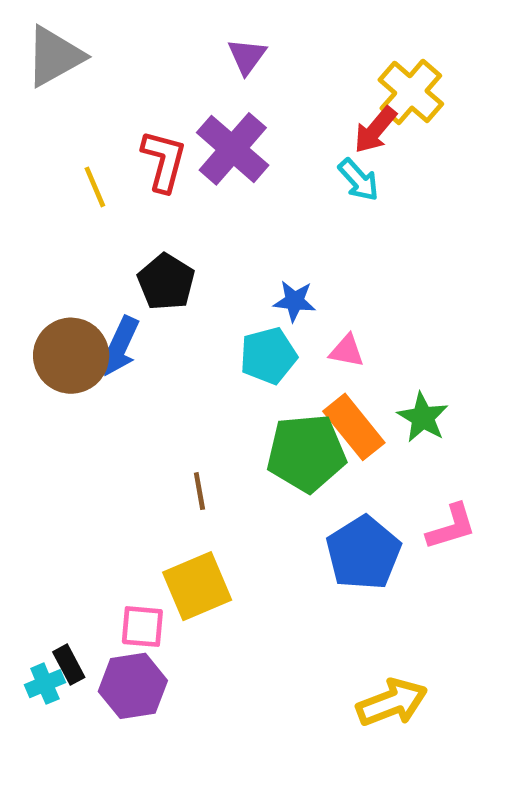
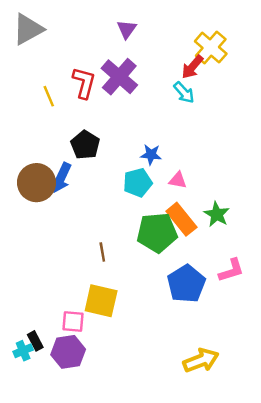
yellow square: (197, 586) -> (101, 301), turned 36

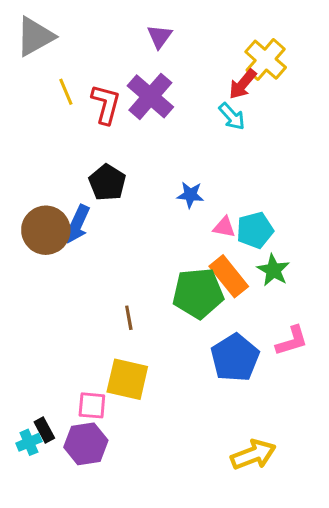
yellow line: (49, 96) -> (66, 92), moved
cyan pentagon: (138, 183) -> (255, 230), moved

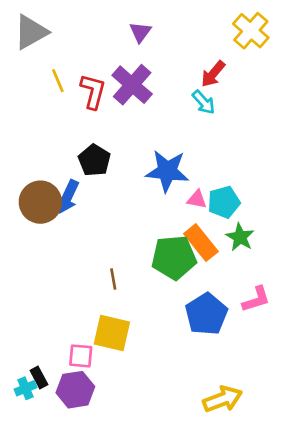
yellow cross: (266, 60) -> (251, 31), moved
blue star: (190, 195) -> (167, 171), size x1.8

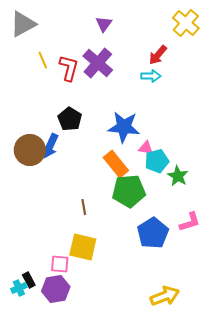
cyan arrow: (204, 102) -> (151, 76), turned -48
cyan pentagon: (224, 202) -> (157, 161), moved
orange rectangle: (201, 243) -> (116, 164), moved

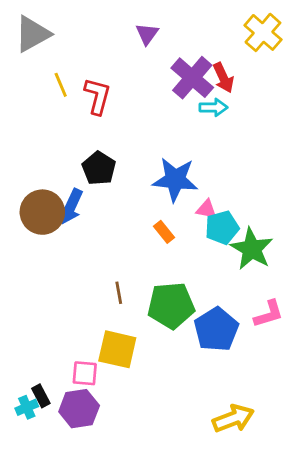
red arrow: (158, 55) -> (223, 78), turned -65
purple cross: (98, 63) -> (192, 78), moved
orange rectangle: (116, 164) -> (164, 232), size x0.6
green star: (178, 176) -> (252, 249), size x1.4
green pentagon: (129, 191) -> (171, 305), moved

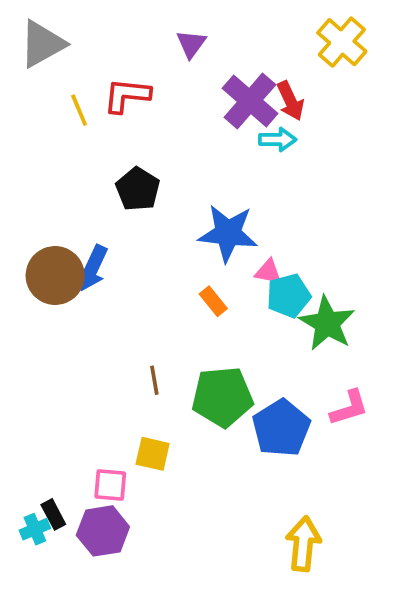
red L-shape: (97, 96) -> (127, 95), moved, turned -99
black pentagon: (99, 168) -> (138, 189), moved
yellow square: (117, 349) -> (153, 454), size x0.7
yellow arrow: (233, 419) -> (303, 544), turned -63

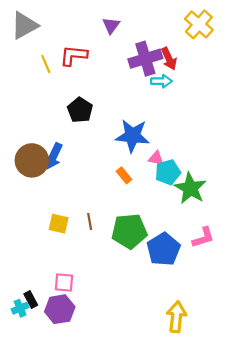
purple cross: (250, 101) -> (145, 59), turned 32
yellow square: (153, 454) -> (59, 224), moved

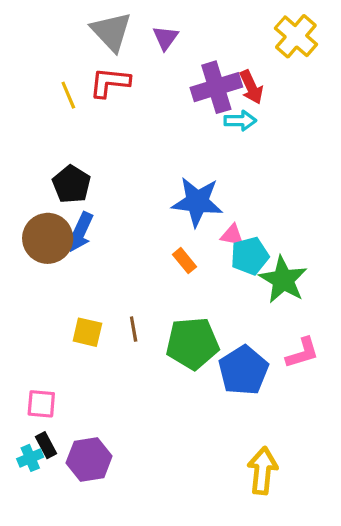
gray triangle: (24, 25) -> (111, 31), moved, turned -44
black pentagon: (80, 110) -> (72, 184), moved
pink square: (64, 282) -> (41, 404), moved

